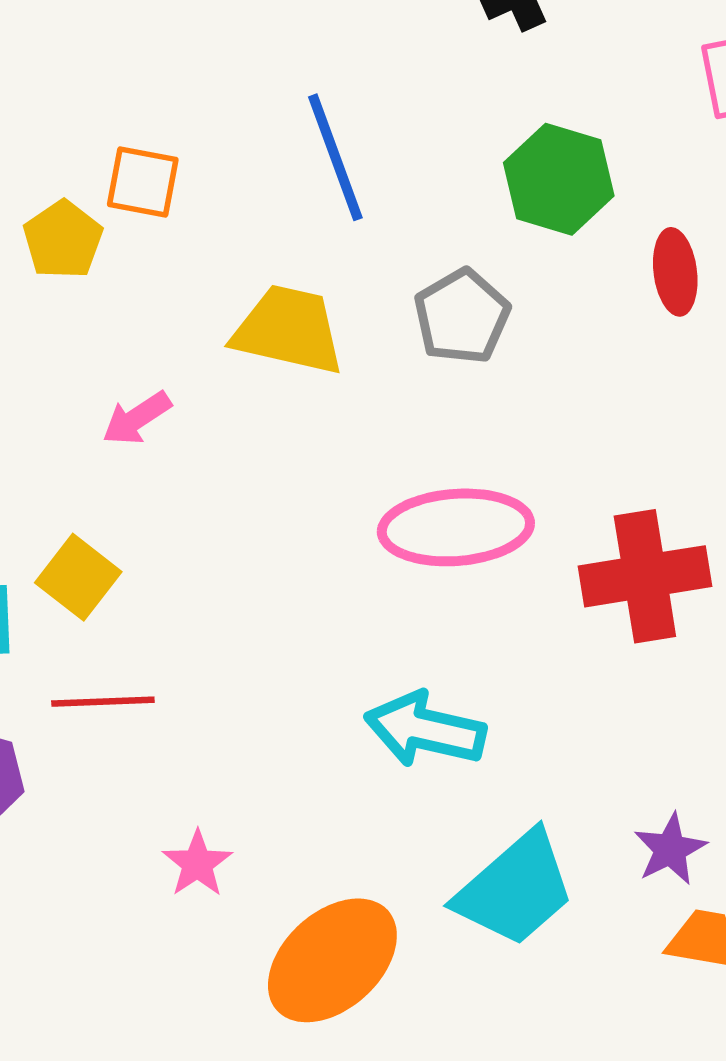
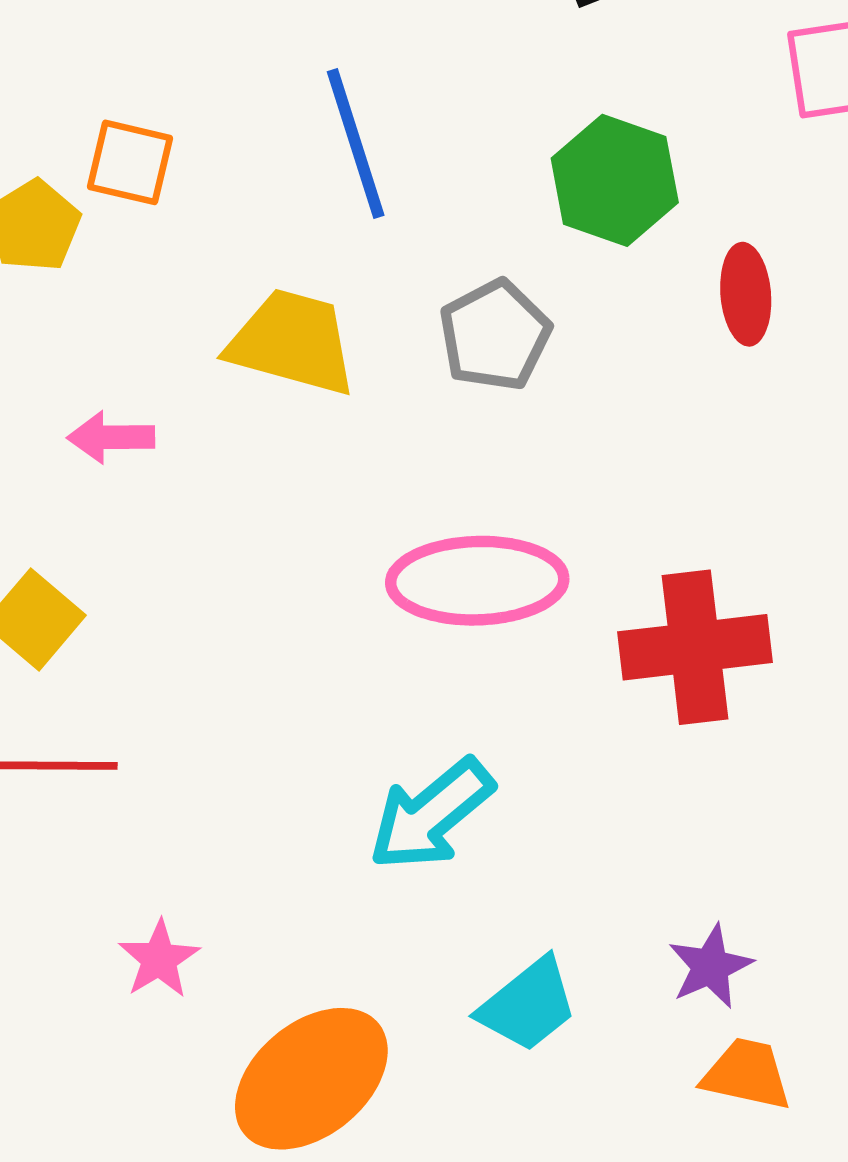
pink arrow: (137, 418) -> (111, 437), turned 30
cyan arrow: (425, 729) -> (431, 814), turned -55
cyan trapezoid: (515, 889) -> (528, 1005), size x0.7

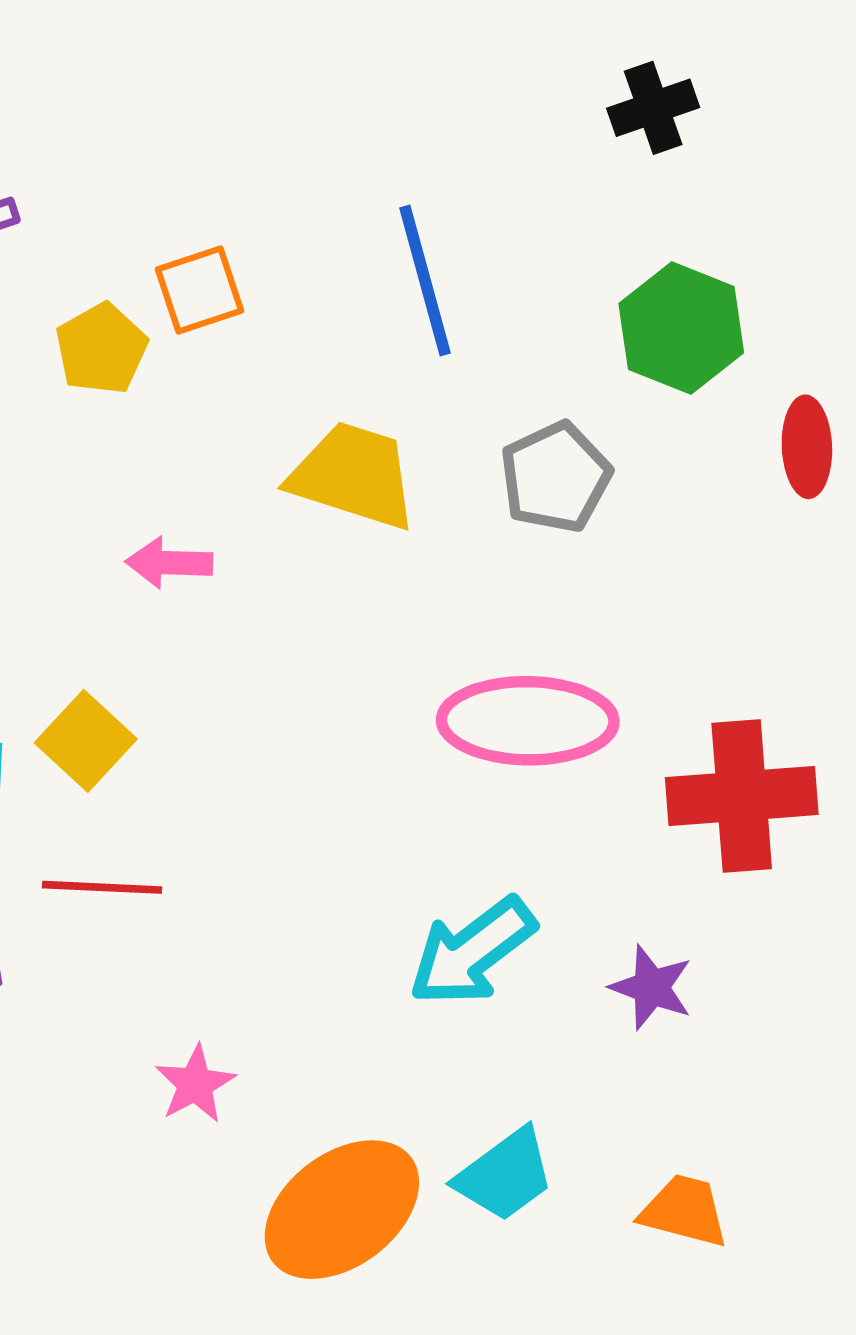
orange square: (130, 162) -> (200, 290), turned -34
purple star: (710, 966) -> (651, 987), moved, turned -30
cyan trapezoid: (528, 1005) -> (505, 1175), moved
orange trapezoid: (747, 1074) -> (684, 1211), moved

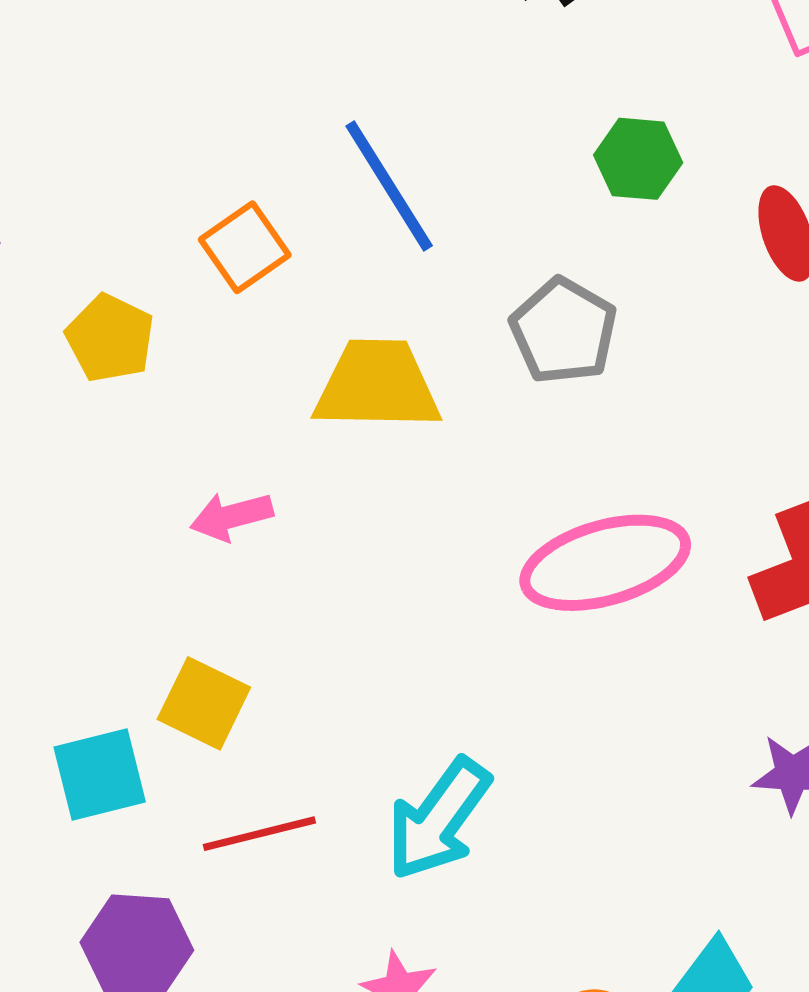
orange square: (200, 290) -> (245, 247), moved
green hexagon: (681, 328) -> (638, 159), size x0.7
cyan arrow: (472, 952) -> (438, 819), moved

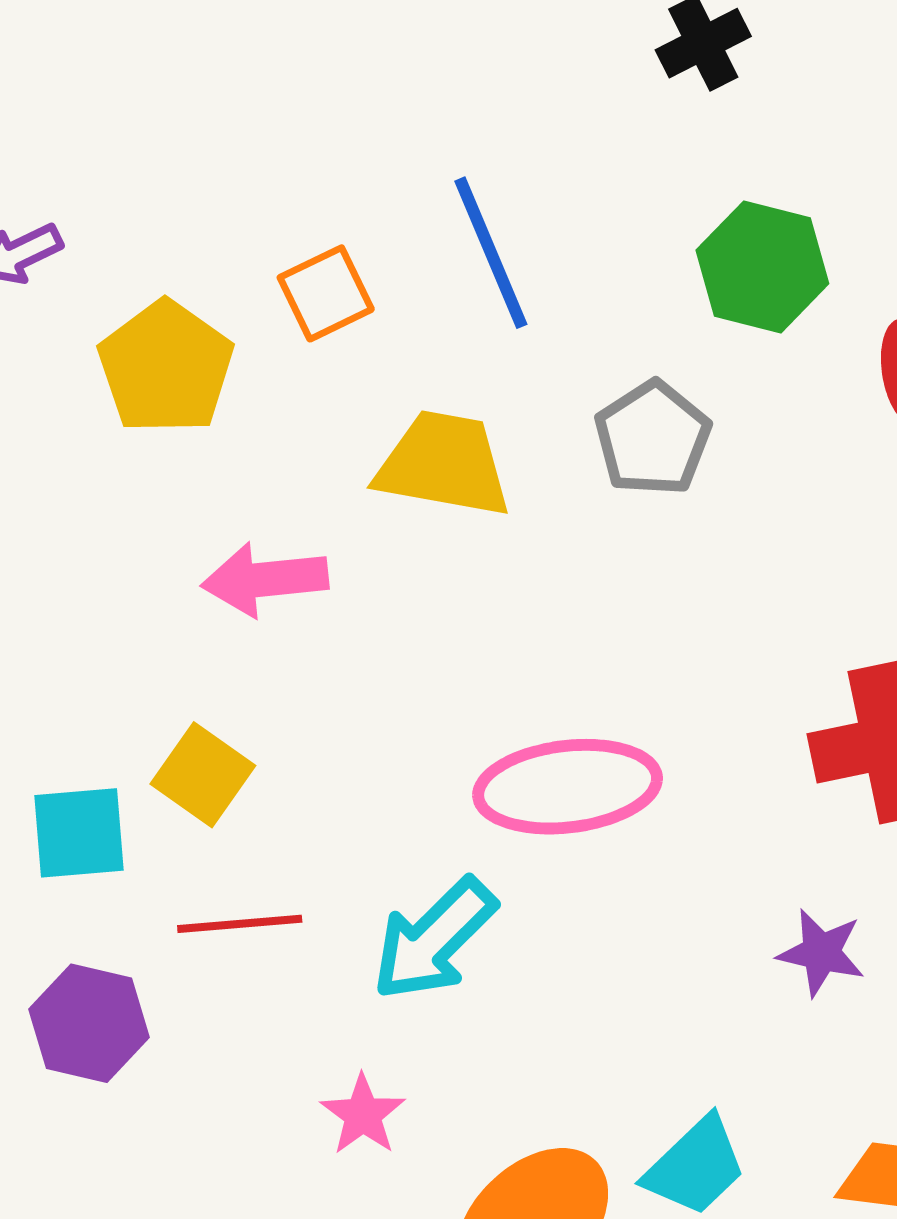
green hexagon: (638, 159) -> (762, 267), size x1.4
yellow pentagon: (110, 338) -> (166, 367), size x1.4
pink arrow: (231, 516) -> (265, 579), size x1.4
pink ellipse: (605, 563) -> (568, 787), moved

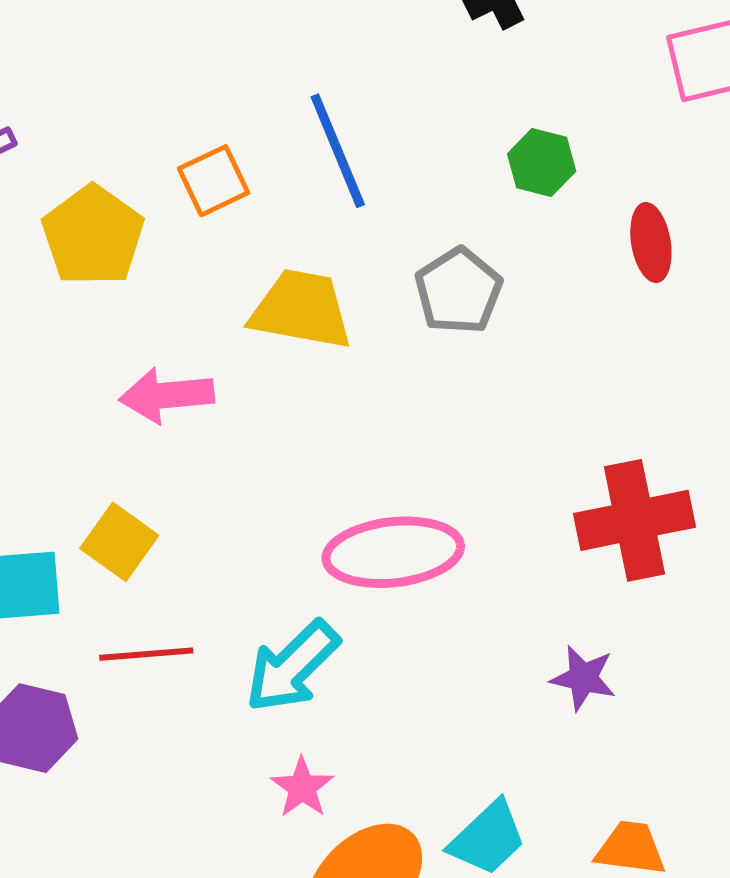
green hexagon: (762, 267) -> (542, 163), size x0.7
pink star: (363, 1115) -> (302, 787), moved

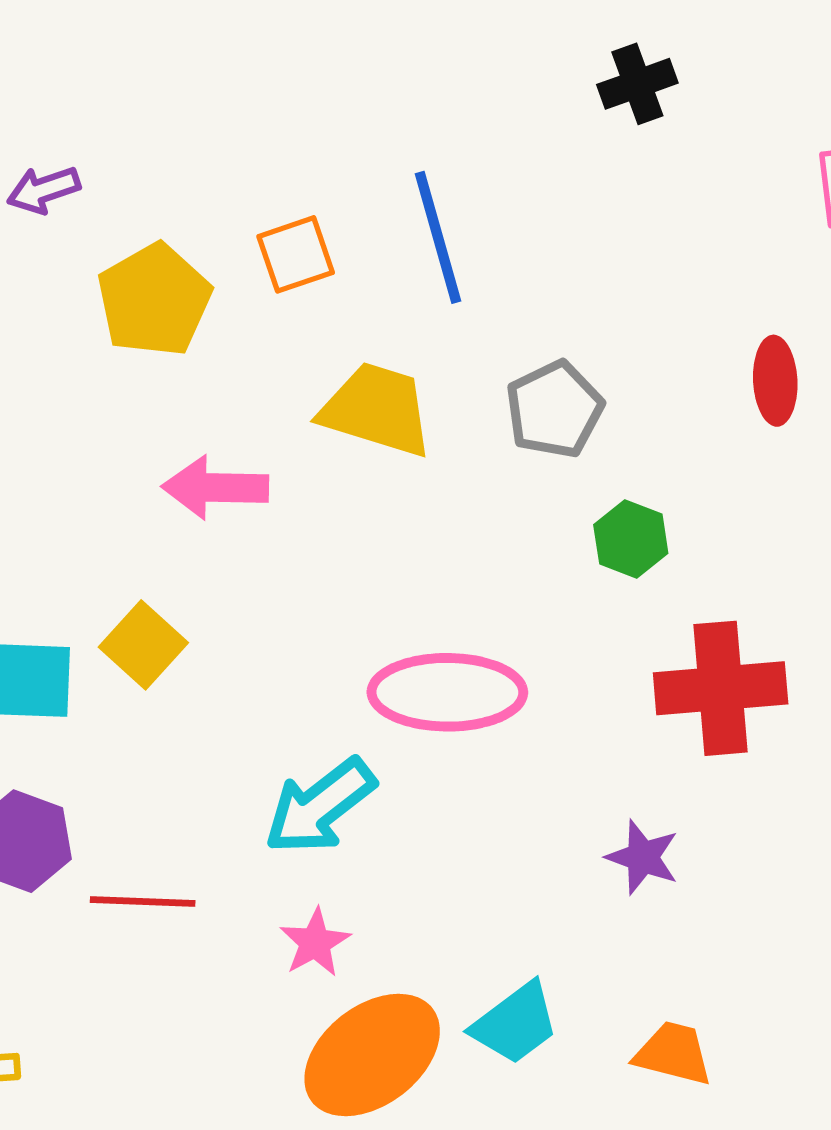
green hexagon: (542, 163) -> (631, 539), moved
red line: (146, 654) -> (143, 902), moved

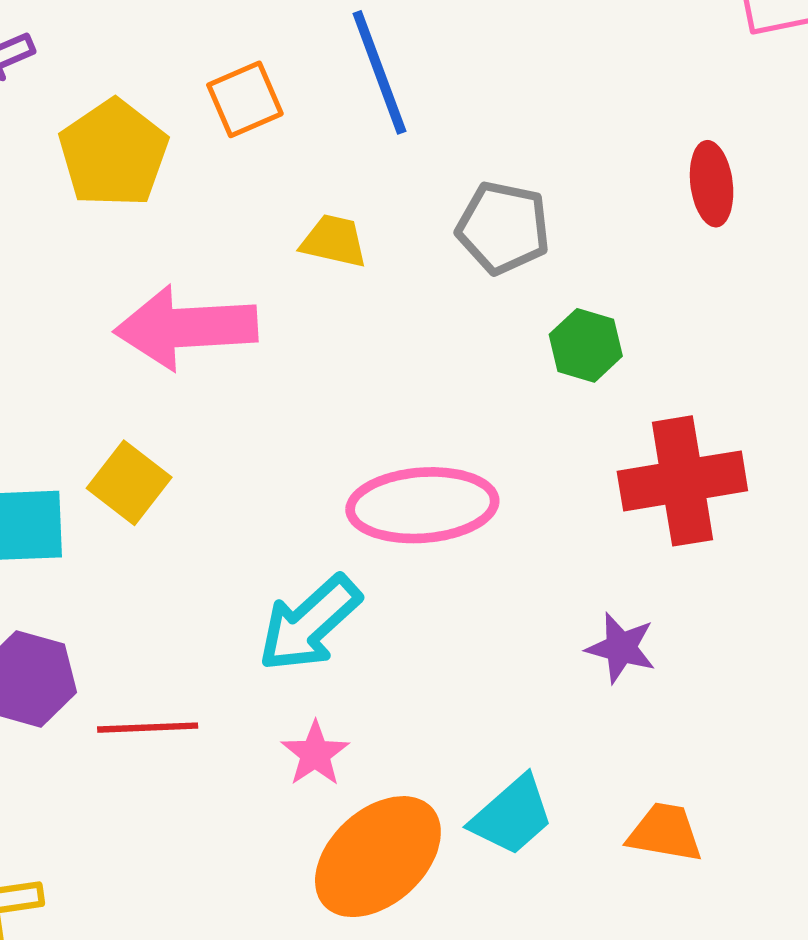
gray pentagon: (554, 409) -> (503, 228), turned -30
yellow trapezoid: (377, 410) -> (334, 241), size x0.6
pink arrow: (215, 488) -> (186, 328), size x1.4

